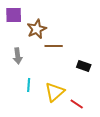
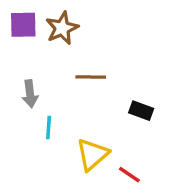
brown star: (37, 29) -> (62, 28), moved
cyan line: (29, 85) -> (49, 127), moved

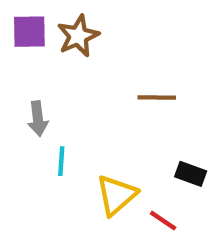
brown line: (91, 77) -> (157, 97), moved
black rectangle: (141, 111) -> (191, 174), moved

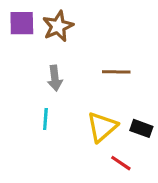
gray arrow: (38, 119) -> (55, 78), moved
yellow triangle: (116, 195) -> (102, 127), moved

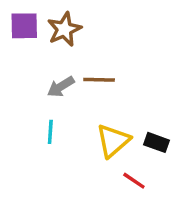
brown line: (116, 72) -> (99, 80), moved
gray arrow: (55, 78) -> (61, 87), turned 65

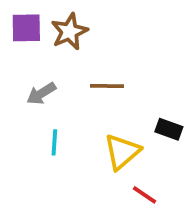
gray arrow: (61, 87) -> (41, 94), moved
black rectangle: (157, 142) -> (169, 129), moved

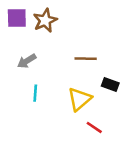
brown line: (107, 86) -> (86, 59), moved

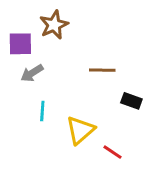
purple square: (17, 18) -> (20, 44), moved
yellow triangle: (80, 99) -> (80, 130), moved

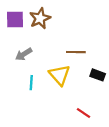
purple square: (20, 44) -> (15, 19), moved
yellow triangle: (80, 130) -> (60, 75), moved, turned -30

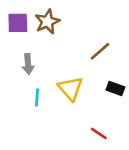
brown line: (76, 52) -> (100, 51), moved, turned -42
gray arrow: (24, 54) -> (28, 64), turned -63

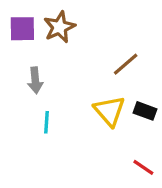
yellow triangle: (70, 89) -> (109, 111), moved
red line: (99, 134) -> (143, 167), moved

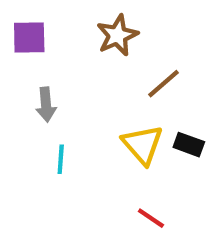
brown star: (59, 27) -> (117, 35), moved
red line: (143, 167) -> (151, 218), moved

